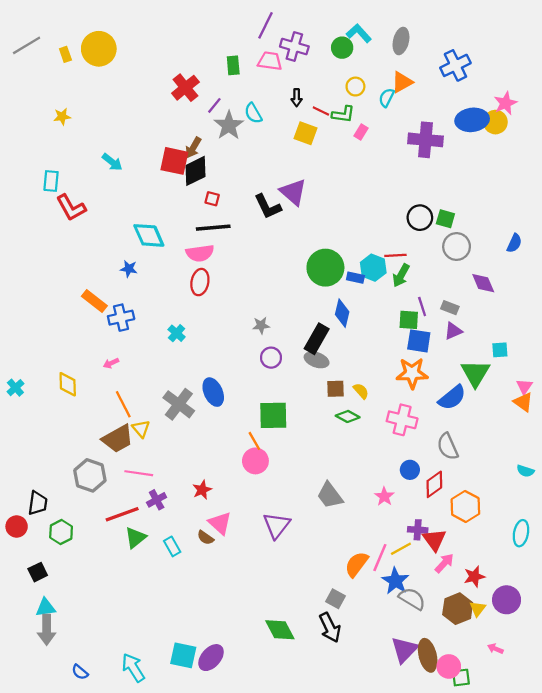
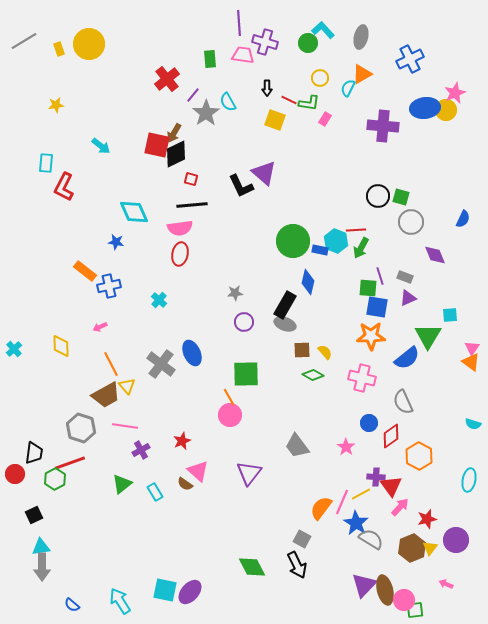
purple line: (265, 25) -> (239, 23), turned -30
red L-shape: (71, 208) -> (64, 187), turned 56
red line: (122, 514) -> (70, 463), moved

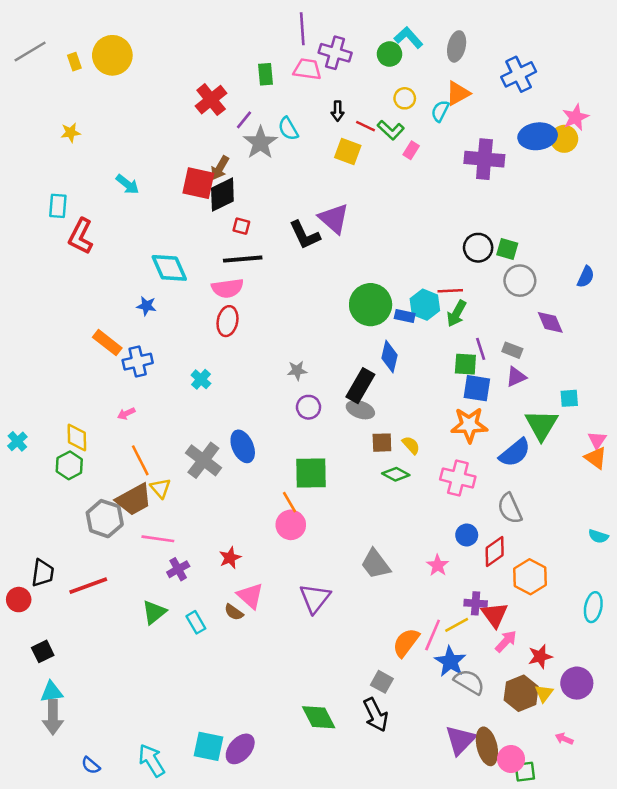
green L-shape: (309, 103) -> (391, 130), turned 35
gray hexagon: (81, 428) -> (105, 519), moved
green hexagon: (55, 479) -> (69, 465), moved

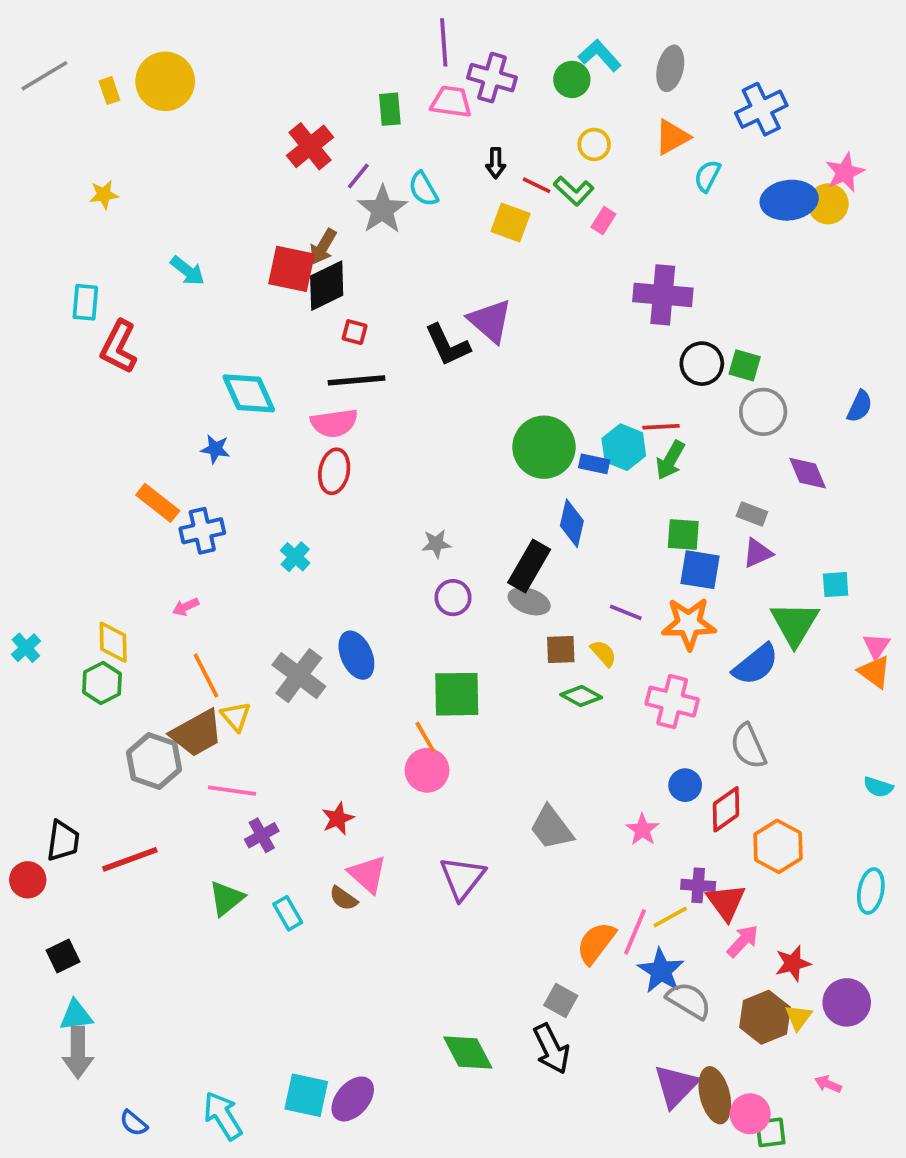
cyan semicircle: (440, 111) -> (707, 176), moved
purple cross: (484, 159) -> (663, 295), moved
purple line: (481, 349) -> (626, 612), moved, turned -50

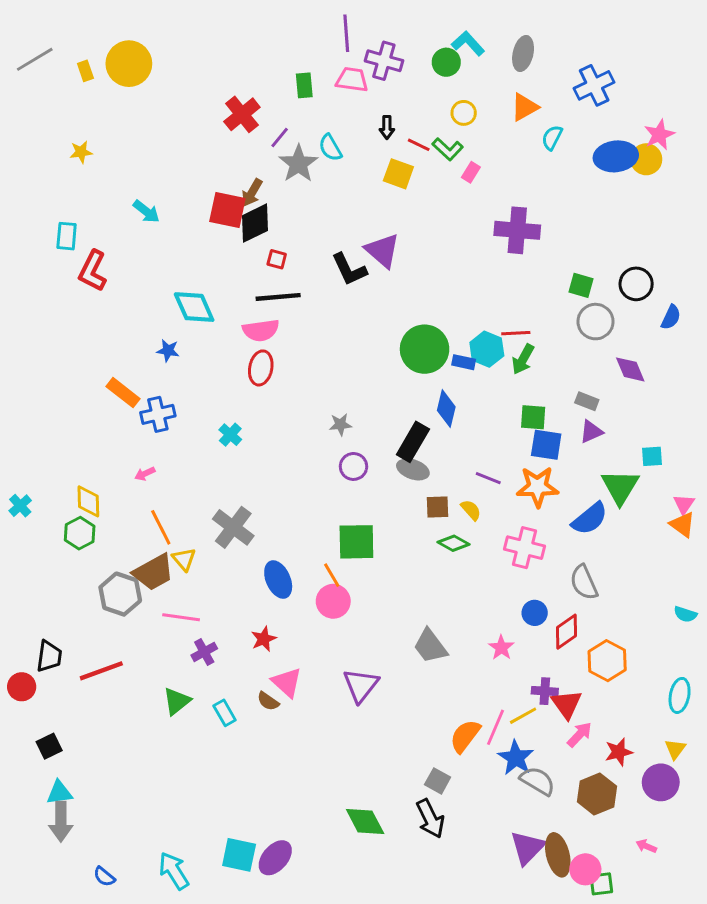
black circle: (702, 364) -> (636, 284), moved
blue ellipse: (356, 655) -> (278, 580), moved
yellow triangle: (798, 1017) -> (675, 749), moved

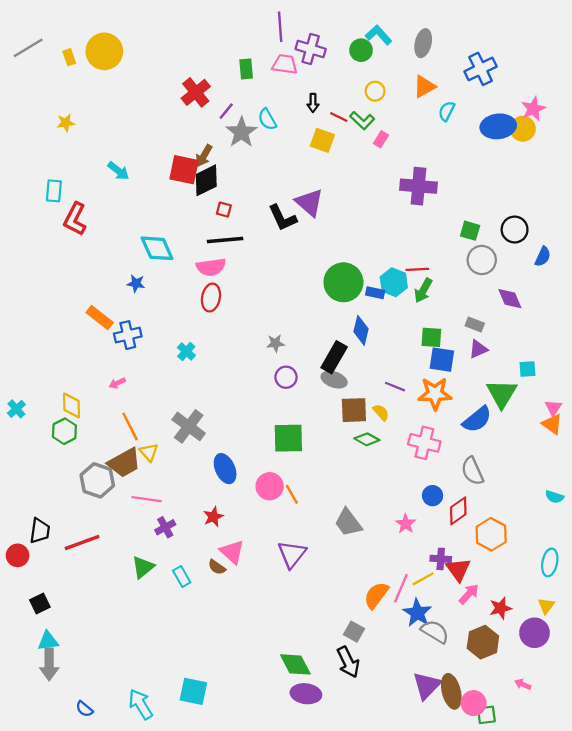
brown square: (438, 507) -> (354, 410), size x1.4
orange line: (332, 575) -> (292, 494), moved
purple ellipse: (275, 858) -> (306, 694), moved, turned 56

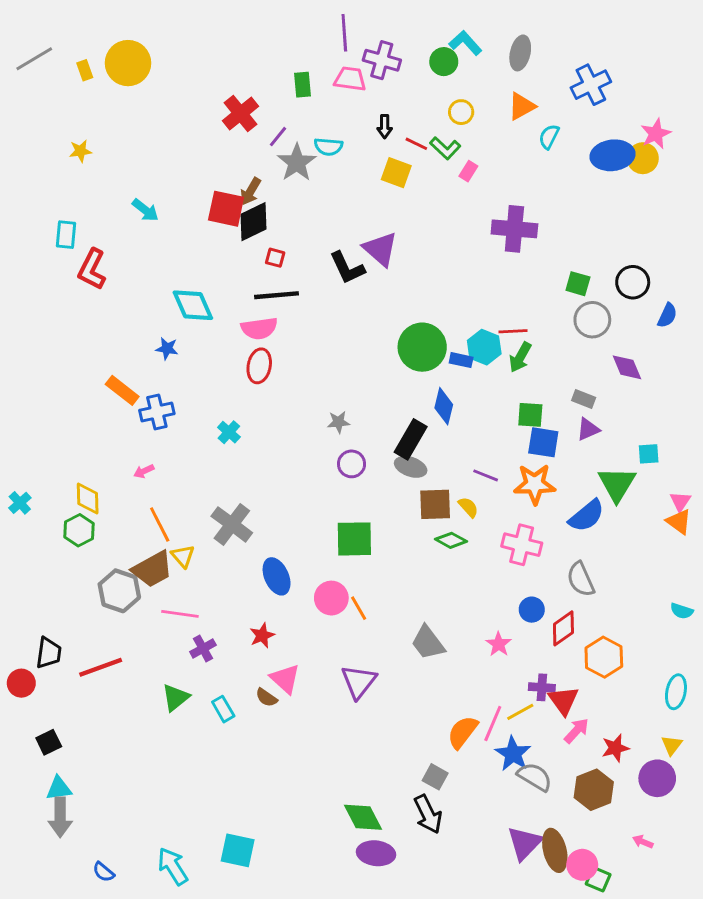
cyan semicircle: (267, 119) -> (328, 147), turned -55
green square: (486, 715) -> (598, 879), turned 30

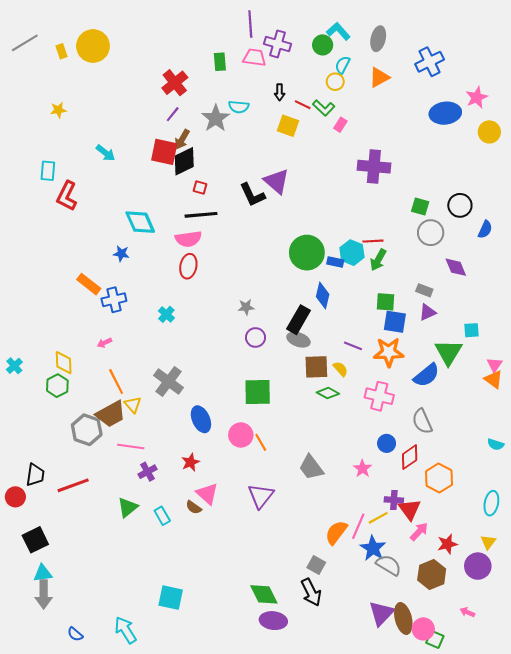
purple line: (278, 137) -> (173, 114), moved
cyan semicircle: (549, 137) -> (343, 65), moved
yellow circle: (643, 158) -> (489, 132), moved
black square: (49, 742) -> (35, 540), size x1.4
cyan square: (238, 850) -> (171, 598), moved

